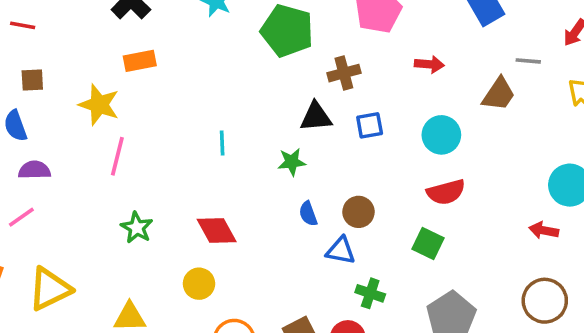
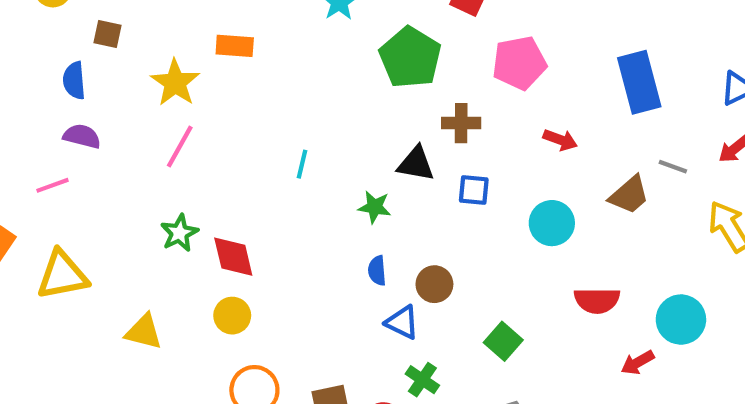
red semicircle: (446, 192) -> (597, 300), moved
red arrow: (544, 230) -> (638, 363), turned -56
red diamond: (217, 231) -> (233, 257), moved

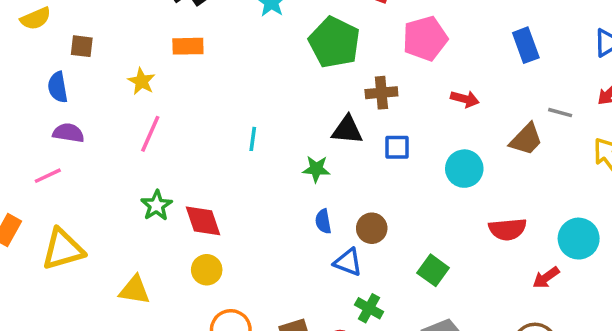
blue rectangle: (639, 82) -> (526, 45), size x0.7
yellow star: (175, 83) -> (142, 81), size x0.7

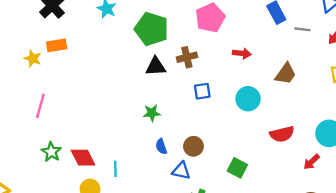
yellow star: (142, 81) -> (33, 58), moved
gray line: (560, 113) -> (302, 29), moved
black triangle: (347, 130) -> (156, 66), moved
cyan line: (253, 139) -> (115, 169), moved

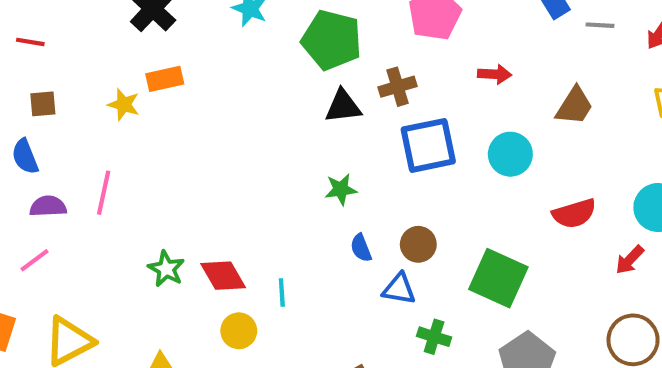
blue square: (202, 91) -> (428, 145), size x1.8
pink line: (40, 106) -> (104, 193), moved
green square: (237, 168) -> (498, 278), size x1.6

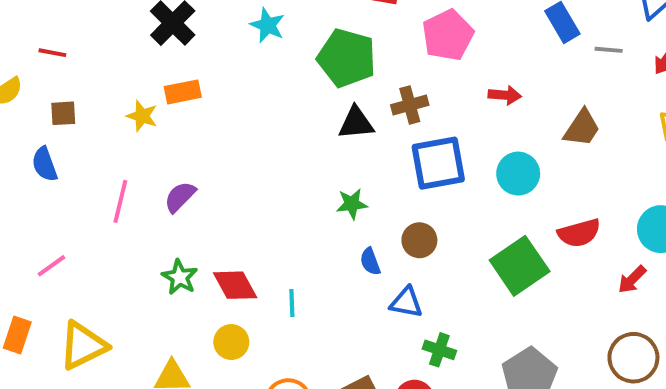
purple semicircle: (48, 206) -> (180, 197), moved, turned -44
brown circle: (418, 244) -> (419, 240), moved
green square: (498, 278) -> (520, 266), moved, turned 30
yellow circle: (239, 331) -> (231, 342), moved

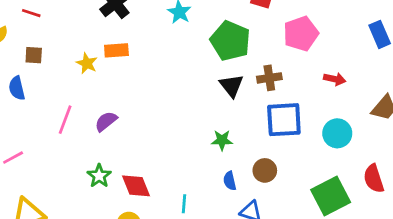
black triangle: (356, 123) -> (231, 86), turned 50
red semicircle: (579, 233) -> (374, 179), turned 80
cyan line: (292, 303) -> (184, 204), moved

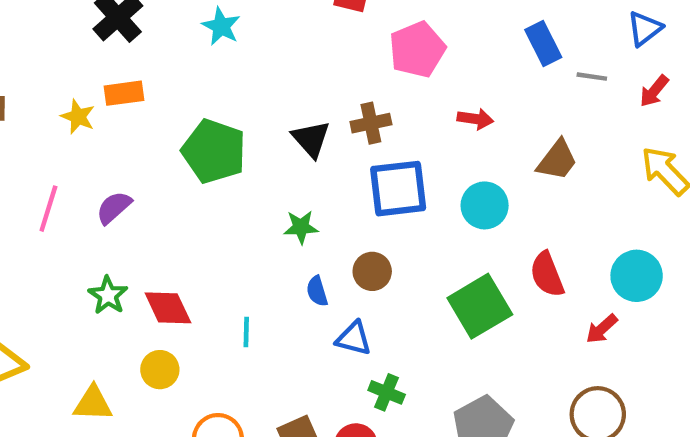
green pentagon: (230, 41) -> (214, 151), moved

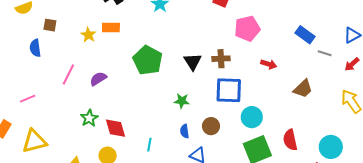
blue rectangle: (543, 43) -> (305, 35), turned -36
cyan circle: (485, 205) -> (252, 117), moved

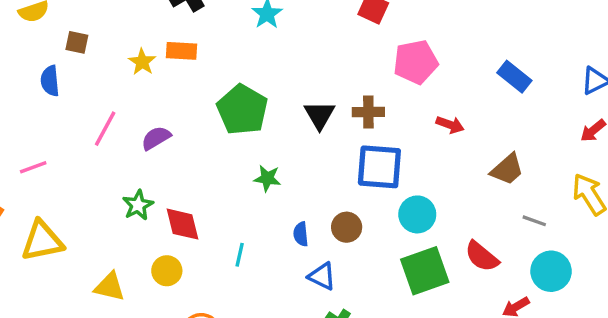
gray line: (325, 53) -> (534, 221), moved
green star: (182, 101) -> (267, 178), moved
red semicircle: (290, 140) -> (482, 256), turned -40

